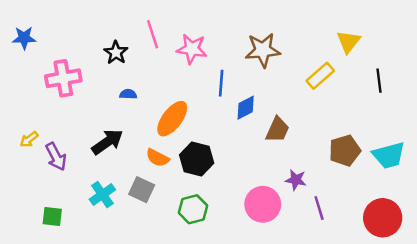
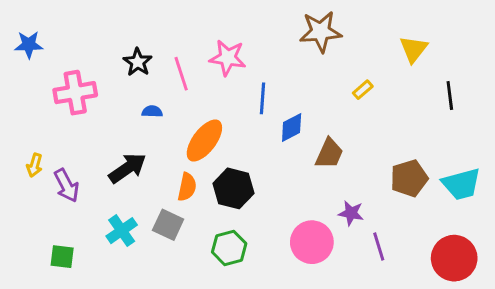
pink line: (153, 34) -> (181, 74), moved
brown star: (263, 50) -> (321, 32), moved
yellow rectangle: (320, 76) -> (363, 90), moved, size x0.6
yellow arrow: (29, 139) -> (35, 165), turned -36
orange semicircle: (158, 158) -> (187, 187), turned -105

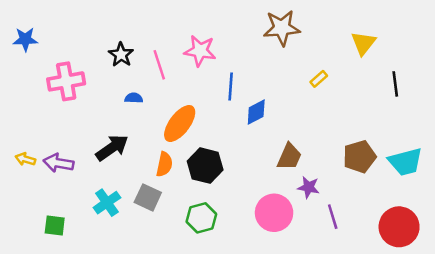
brown trapezoid: (329, 154) -> (289, 157), moved
yellow arrow: (35, 165) -> (25, 159), moved, turned 90
purple arrow: (66, 186) -> (58, 163), turned 128

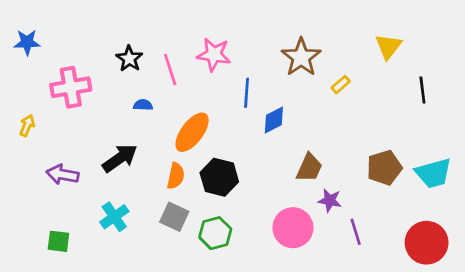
brown star: (282, 28) -> (301, 57), moved, turned -30
yellow arrow: (25, 159) -> (27, 125), moved, turned 96
gray square: (148, 197) -> (174, 217), moved

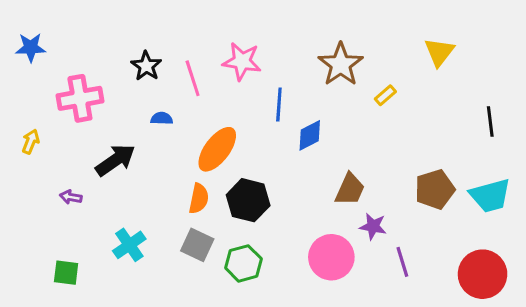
black line: (422, 90) -> (490, 121), moved
black arrow: (120, 158) -> (115, 160), moved
purple arrow: (63, 175) -> (71, 197), size x0.6

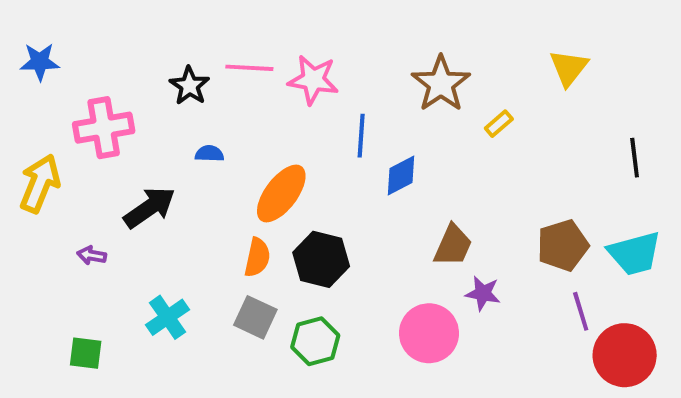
pink line: (193, 78) -> (249, 68), moved, turned -69
yellow arrow: (31, 142) -> (40, 184), size x1.8
purple line: (402, 262) -> (581, 311), moved

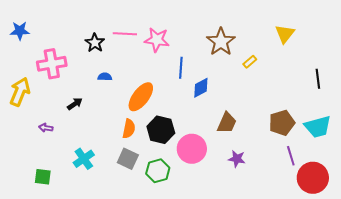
black arrow: (150, 207) -> (75, 104), size x0.6
purple star: (483, 293) -> (237, 159), moved
pink circle: (429, 333) -> (192, 149), moved

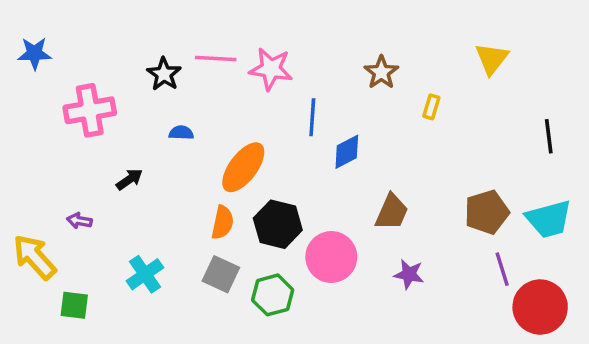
brown star: (221, 42) -> (381, 72), size x0.7
yellow rectangle: (250, 62) -> (431, 107), turned -32
yellow arrow: (20, 92) -> (35, 257), moved, turned -64

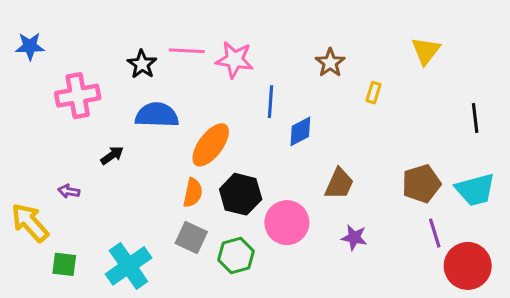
blue semicircle: (181, 133) -> (157, 115), size x2.0
cyan cross: (145, 274) -> (128, 266), moved, size x1.4

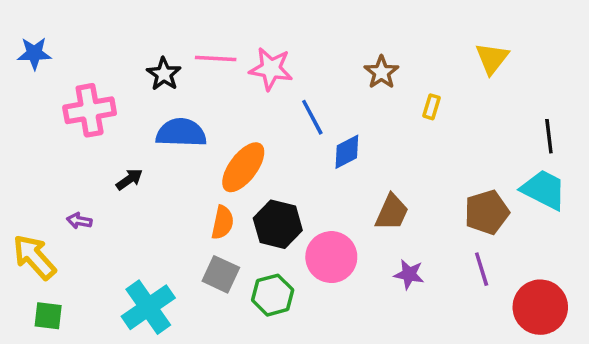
blue line: (270, 102) -> (312, 117), turned -32
cyan trapezoid: (475, 190) -> (544, 190), moved, turned -138
purple line: (435, 233) -> (482, 269), moved
green square: (64, 264) -> (48, 316), moved

